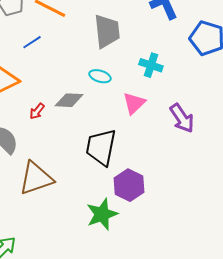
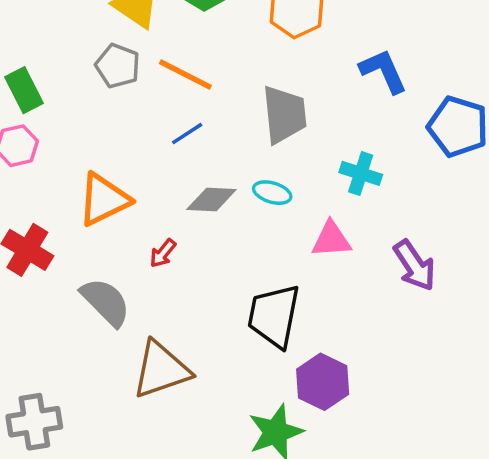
blue line: (32, 42) -> (187, 134), moved
gray diamond: (69, 100) -> (211, 200), moved
pink triangle: (134, 103) -> (331, 239), turned 40

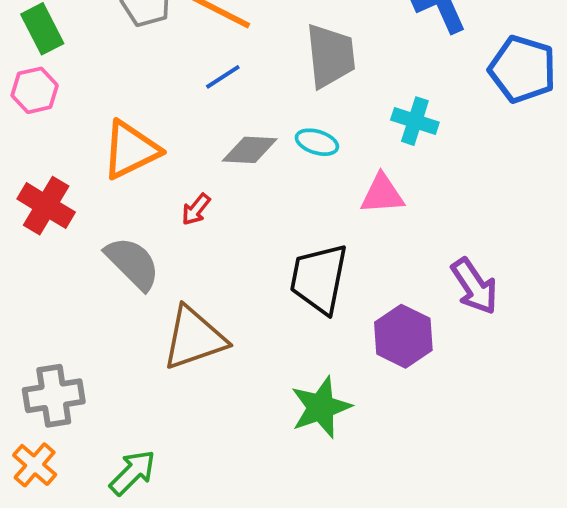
purple arrow: (415, 265) -> (474, 286), moved
purple hexagon: (323, 382) -> (403, 336), moved

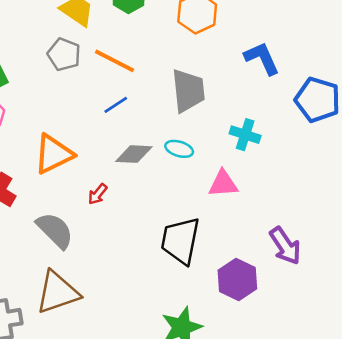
brown triangle: (194, 338) -> (58, 292), moved

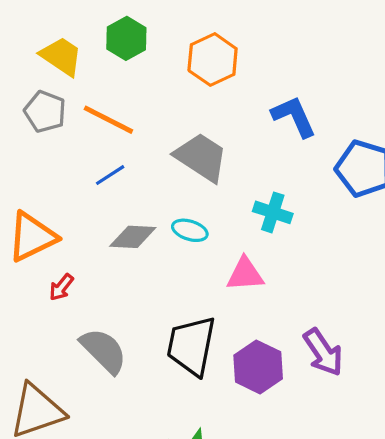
gray trapezoid: (188, 91) -> (201, 157), turned -51
red arrow: (98, 194) -> (61, 287), moved
gray semicircle: (55, 230) -> (104, 351), moved
purple hexagon: (237, 279) -> (258, 367), moved

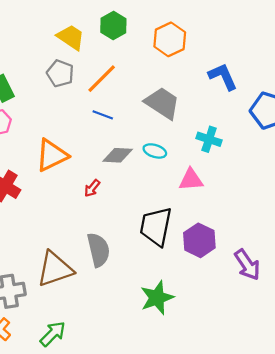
orange line: (108, 120) -> (102, 79), turned -72
blue line: (110, 175) -> (103, 115), turned 54
red arrow: (61, 287) -> (92, 188), moved
gray semicircle: (104, 351) -> (98, 250), moved, turned 32
purple arrow: (323, 352) -> (247, 265), moved

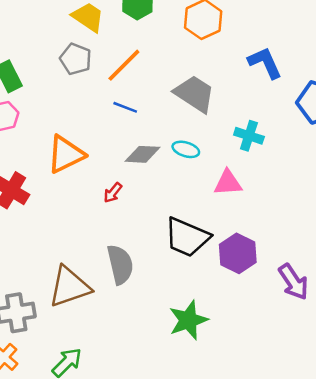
black trapezoid: (156, 226) -> (187, 237), turned -78

